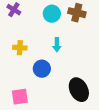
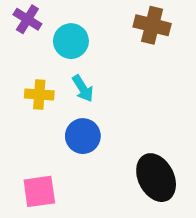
cyan circle: (52, 14) -> (71, 41), moved
cyan arrow: (57, 45) -> (83, 89), moved, turned -32

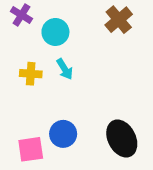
brown cross: (152, 25) -> (119, 20), turned 36
blue circle: (83, 136) -> (63, 134), moved

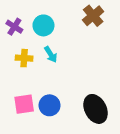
purple cross: (21, 15) -> (14, 27), moved
pink square: (31, 149) -> (24, 104), moved

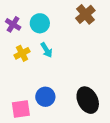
yellow cross: (24, 58) -> (22, 53), turned -32
pink square: (24, 104) -> (21, 109), moved

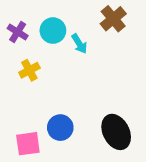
cyan arrow: (46, 50) -> (79, 44), moved

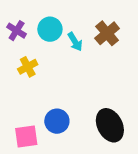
brown cross: (113, 19) -> (107, 33), moved

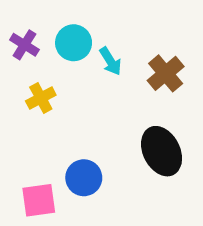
brown cross: (107, 33) -> (166, 73), moved
black ellipse: (110, 125) -> (162, 151), moved

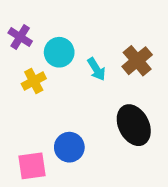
cyan circle: (74, 43) -> (59, 52), moved
cyan arrow: (110, 61) -> (96, 69), moved

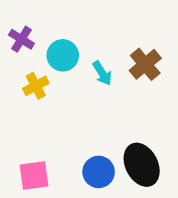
black ellipse: (134, 125) -> (142, 165), moved
blue circle: (69, 147) -> (99, 172), moved

